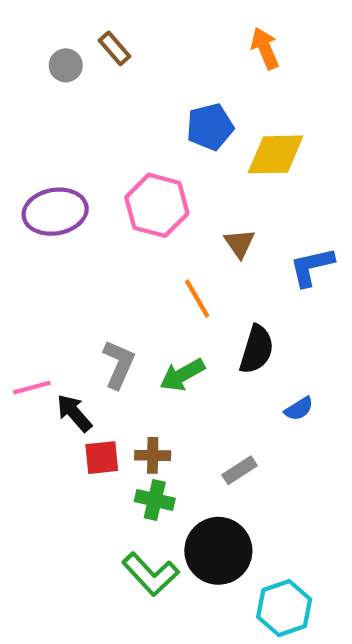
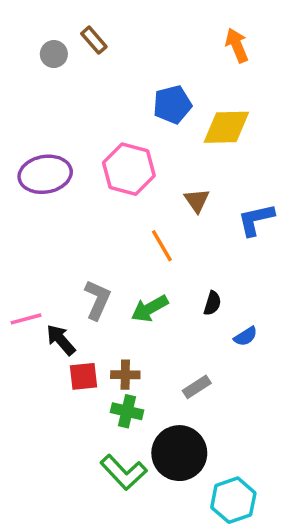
orange arrow: (265, 48) -> (237, 45), moved
black semicircle: (257, 349) -> (212, 303), moved, size x0.6

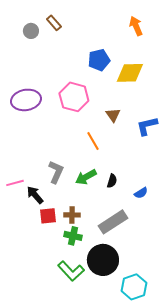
black semicircle: (212, 303) -> (112, 181), moved
gray rectangle: (197, 387) -> (113, 222), size x1.8

